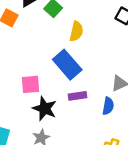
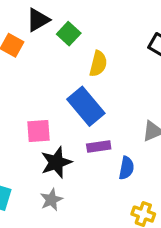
blue semicircle: (108, 106) -> (126, 168), moved
black star: (45, 109) -> (56, 162), turned 30

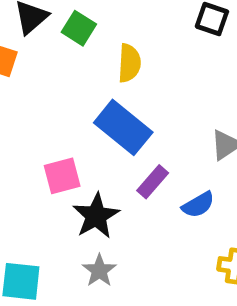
purple rectangle: (99, 147) -> (153, 182), turned -30
blue semicircle: (126, 168) -> (198, 205), turned 60

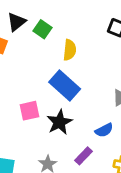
purple rectangle: (153, 182) -> (83, 156), moved
black star: (96, 216) -> (59, 122), moved

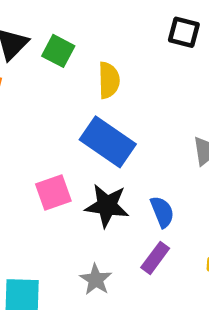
black star: (59, 122) -> (107, 206), turned -30
blue semicircle: (104, 130) -> (162, 212), moved, turned -78

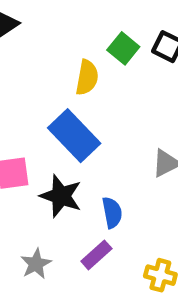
green square: (58, 51) -> (123, 48), moved

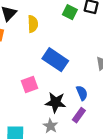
yellow semicircle: (87, 77) -> (33, 24), moved
black star: (61, 196) -> (56, 102), moved

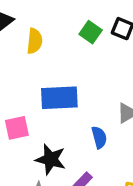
blue rectangle: (55, 60) -> (59, 98), turned -45
blue semicircle: (82, 93) -> (99, 137), moved

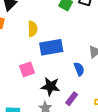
yellow semicircle: (35, 41) -> (33, 29), moved

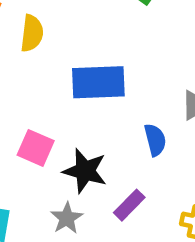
yellow semicircle: (33, 29) -> (32, 33), moved
pink square: (27, 69) -> (36, 148), moved, turned 35

